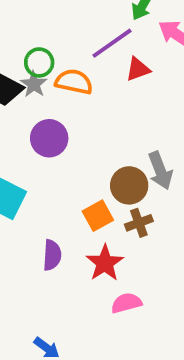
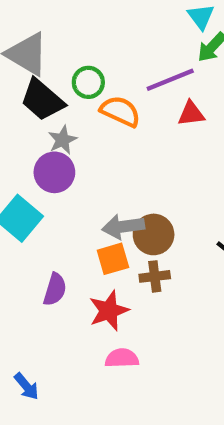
gray star: (34, 84) -> (63, 140), moved
purple circle: (49, 138) -> (54, 172), moved
gray arrow: (160, 171) -> (123, 227), moved, turned 90

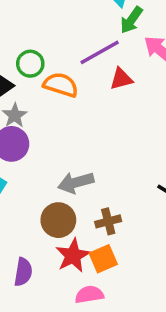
brown circle: (154, 234) -> (58, 220), moved
orange square: (113, 259) -> (103, 259), moved
purple semicircle: (55, 289) -> (23, 272), moved

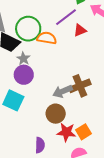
green circle: (30, 64) -> (28, 29), size x1.6
brown cross: (108, 221) -> (80, 86), moved, size x1.5
red star: (73, 256) -> (66, 132), turned -30

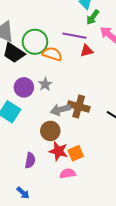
purple line: (66, 17) -> (74, 36), turned 40
gray star: (23, 59) -> (45, 84), moved
brown cross: (80, 86) -> (79, 107), turned 30

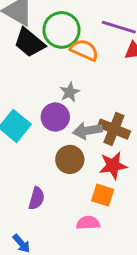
purple circle: (24, 87) -> (55, 117), moved
red star: (58, 151) -> (113, 165), moved, turned -30
orange square: (76, 153) -> (103, 195), turned 35

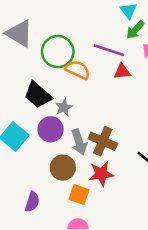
black trapezoid: (29, 43) -> (38, 95), moved
gray arrow: (87, 131) -> (79, 142), turned -100
orange square: (103, 195) -> (79, 195), moved

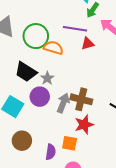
gray arrow: (79, 142) -> (63, 103), turned -132
brown circle: (63, 168) -> (22, 141), moved
purple semicircle: (32, 202) -> (51, 152), moved

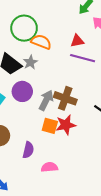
purple line: (75, 29) -> (83, 58), moved
gray star: (47, 78) -> (30, 62), moved
orange square: (70, 143) -> (50, 126), moved

